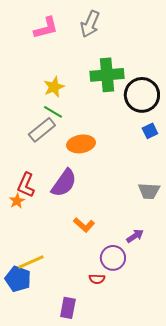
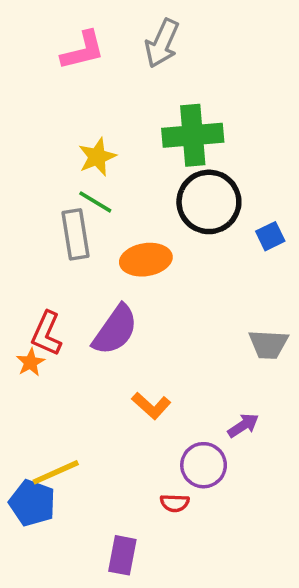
black circle: (142, 95) -> (209, 202), moved
gray rectangle: (42, 130) -> (76, 234), turned -60

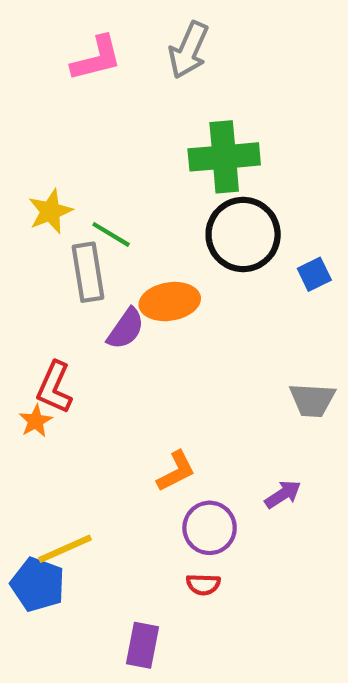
yellow star: (97, 157) -> (50, 211), moved
purple semicircle: (115, 330) -> (126, 329), moved, size x0.7
orange L-shape: (151, 406) -> (176, 471), turned -69
purple circle: (204, 465) -> (210, 528), moved

